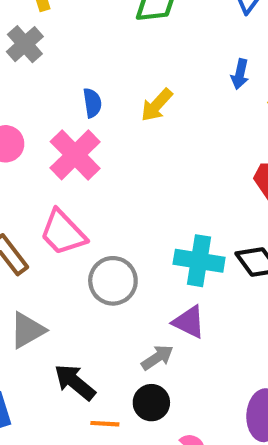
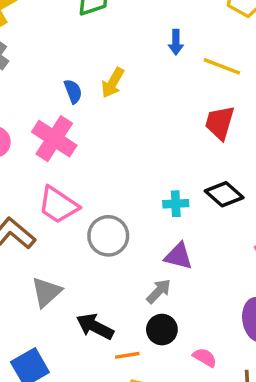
blue semicircle: (92, 103) -> (73, 91), moved
cyan cross: (199, 261) -> (176, 204), size x0.6

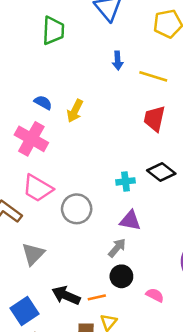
yellow arrow: (113, 83) -> (75, 111), moved
blue semicircle: (73, 91) -> (43, 102), turned -36
black arrow: (95, 327) -> (66, 295), moved

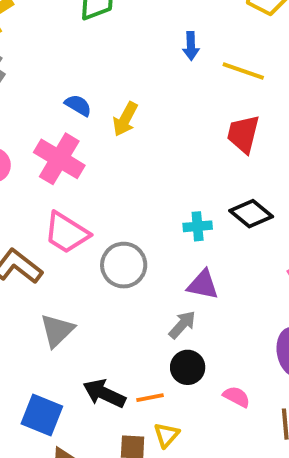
blue square: (25, 311) -> (42, 415), turned -36

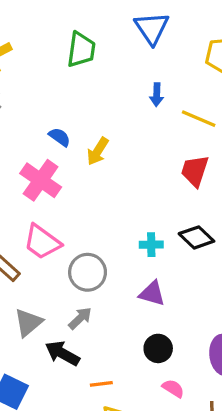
gray arrow: (182, 325) -> (80, 318), moved
black circle: (188, 367) -> (158, 348), moved
black arrow: (104, 393) -> (62, 353), moved

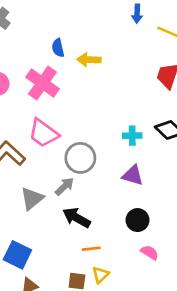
blue semicircle: (60, 137) -> (58, 48), turned -138
yellow arrow: (98, 151) -> (89, 60), turned 60
gray arrow: (80, 318) -> (65, 186), moved
black arrow: (62, 353) -> (77, 218), moved

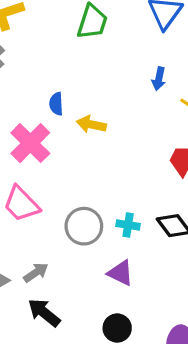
gray circle: (80, 158) -> (84, 226), moved

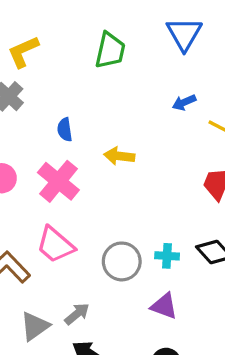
blue arrow: (159, 79) -> (184, 102), turned 60
blue semicircle: (56, 104) -> (65, 130), moved

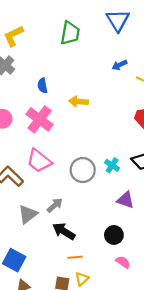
cyan cross: (167, 256) -> (112, 165), turned 32
purple triangle: (164, 306) -> (125, 200), moved

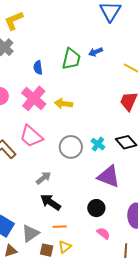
green trapezoid: (70, 33) -> (71, 59), moved
blue arrow: (119, 65) -> (96, 52), moved
yellow arrow: (79, 101) -> (64, 104), moved
purple triangle: (125, 200) -> (109, 176), size x1.4
gray triangle: (28, 214) -> (30, 233), moved

